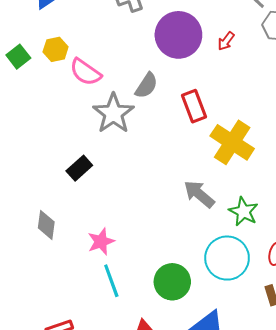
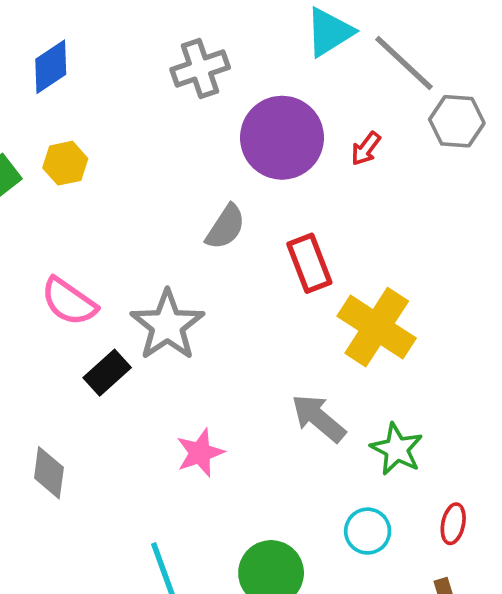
pink semicircle: (86, 72) -> (69, 302), moved
gray star: (113, 113) -> (167, 325), moved
pink star: (101, 242) -> (200, 453), moved
cyan circle: (227, 258) -> (368, 531), size x0.6

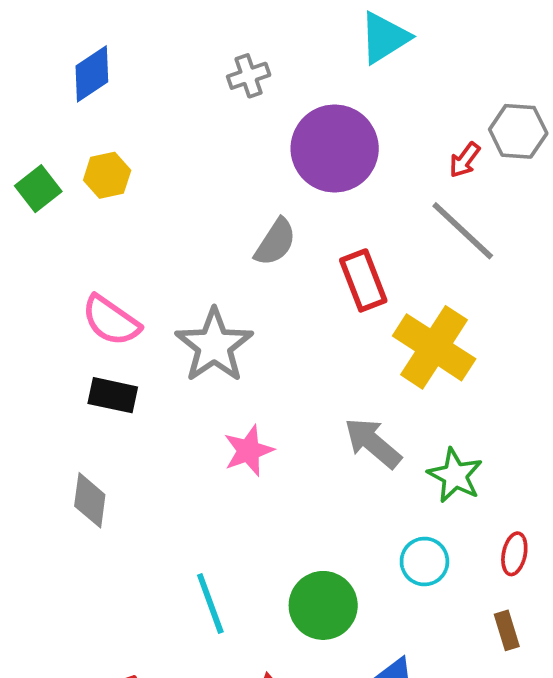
gray line: (404, 63) -> (463, 231), moved
gray cross: (200, 68) -> (249, 76), size x0.7
red arrow: (366, 149) -> (465, 160), moved
black rectangle: (107, 373) -> (113, 395), moved, turned 54
pink star: (200, 453) -> (249, 451), moved

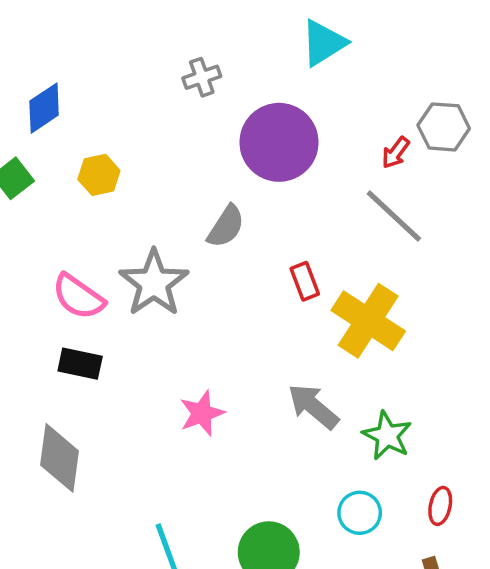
blue diamond: (92, 74) -> (44, 108), moved
yellow hexagon: (107, 175) -> (99, 175), moved
red rectangle: (363, 280) -> (305, 281), moved, size x0.7
gray star: (214, 345) -> (154, 283), moved
gray diamond: (90, 500) -> (59, 458), size x1.4

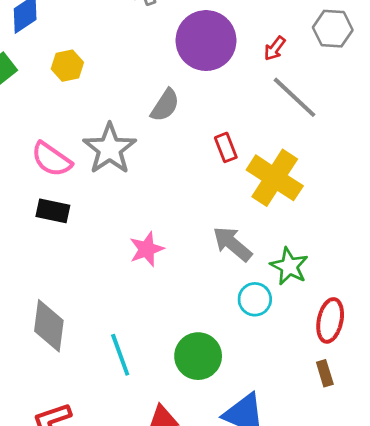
red arrow: (396, 153) -> (275, 48), moved
gray diamond: (59, 458) -> (49, 326), moved
red ellipse: (440, 506) -> (330, 320), size x1.5
cyan circle: (360, 513) -> (255, 299), moved

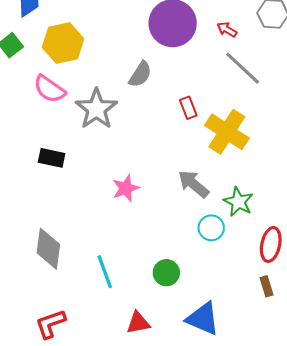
red arrow: (275, 48) -> (227, 30), turned 84
yellow hexagon: (67, 66) -> (63, 43), size x1.6
pink semicircle: (52, 159) -> (49, 89), moved
green circle: (198, 356) -> (166, 273), size x0.7

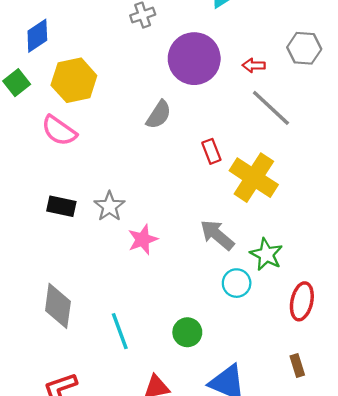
red arrow: (227, 30) -> (254, 65), turned -30
gray star: (96, 109) -> (109, 206), moved, size x0.7
brown rectangle: (267, 286) -> (297, 366), moved

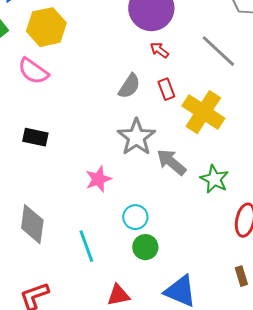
red arrow: (254, 65) -> (159, 50), moved, turned 36
gray semicircle: (159, 115) -> (129, 86), moved
gray star: (109, 206) -> (136, 137), moved, size x1.4
pink star: (143, 240) -> (98, 179), moved
cyan circle: (237, 283) -> (135, 217), moved

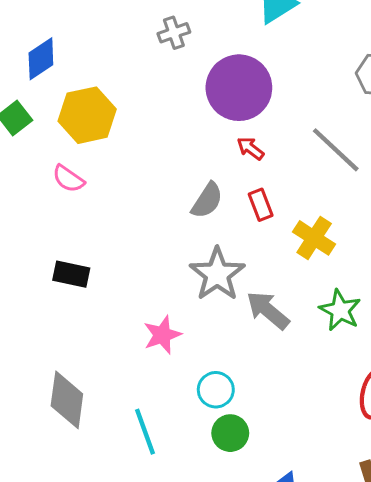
pink semicircle: (33, 71) -> (68, 179), size x0.7
yellow cross: (203, 112) -> (314, 238), size x0.7
green star: (214, 179) -> (340, 310), moved

